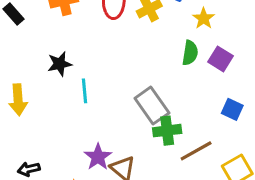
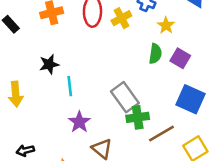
blue square: (232, 109) -> (191, 99), size x1.6
purple star: (98, 157) -> (79, 122), moved

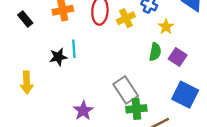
cyan line: (70, 86) -> (74, 49), moved

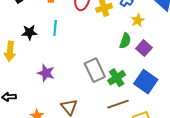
black star: (58, 57) -> (29, 32), moved
green cross: (136, 109) -> (117, 78), moved, turned -36
purple star: (83, 111) -> (46, 73), moved, turned -30

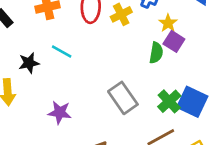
cyan line: (55, 28) -> (62, 52), turned -56
purple square: (144, 48) -> (174, 41), moved
green cross: (117, 78) -> (169, 101), moved

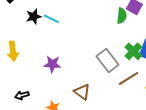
black star: (29, 63) -> (34, 17), moved
gray rectangle: (123, 98) -> (107, 61), moved

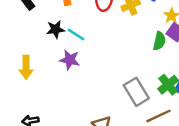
purple star: (52, 64) -> (70, 60), moved

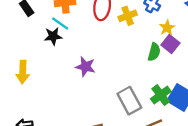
cyan line: (76, 35) -> (60, 23), moved
purple star: (70, 60) -> (85, 67), moved

